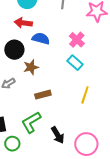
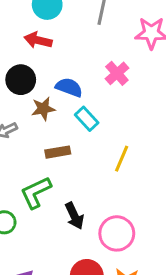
blue semicircle: (41, 38) -> (69, 87), moved
cyan rectangle: (75, 63) -> (87, 119), moved

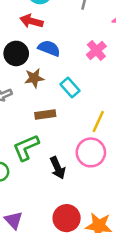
blue semicircle: (69, 87) -> (49, 48), moved
pink circle: (117, 233) -> (91, 152), moved

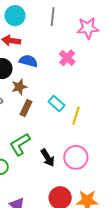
cyan rectangle: (70, 88) -> (56, 104), moved
brown rectangle: (45, 115) -> (26, 108), moved, turned -49
pink circle: (91, 152) -> (76, 157), moved

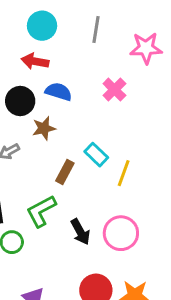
brown rectangle: (26, 108) -> (65, 172), moved

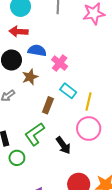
pink cross: (114, 90) -> (60, 63), moved
pink circle: (121, 233) -> (89, 129), moved

